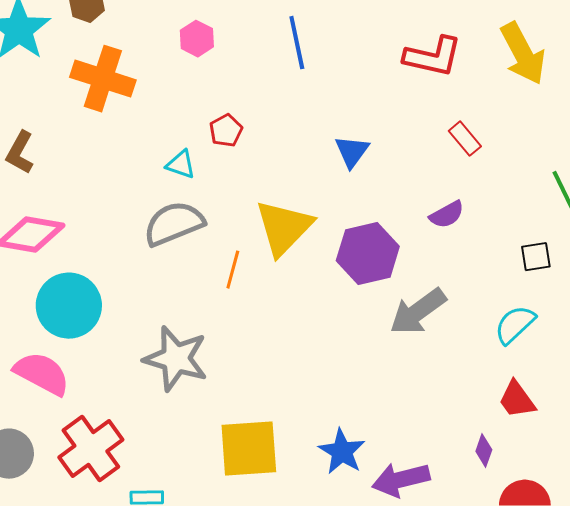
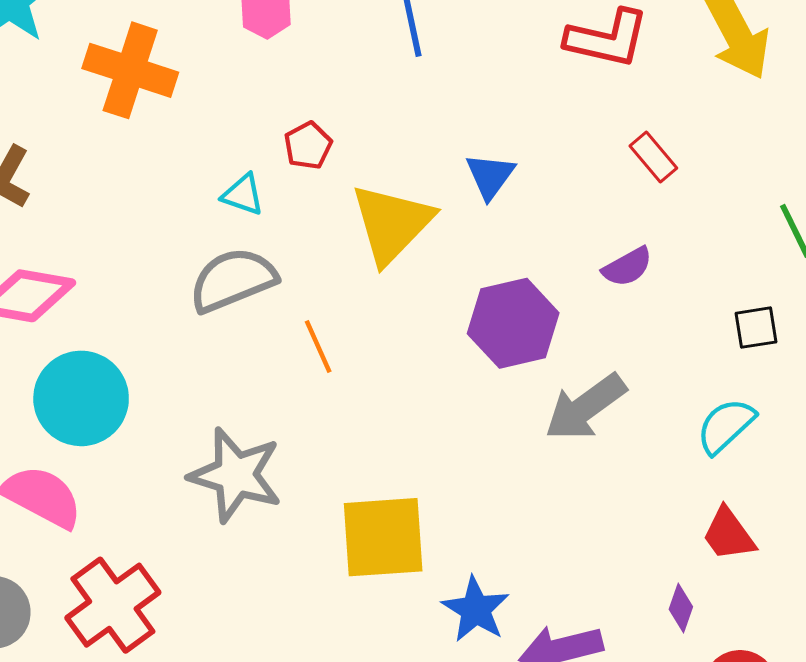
yellow triangle: (284, 228) -> (392, 224), moved
orange line: (233, 270) -> (318, 346), turned -39
yellow square: (249, 449) -> (383, 537), moved

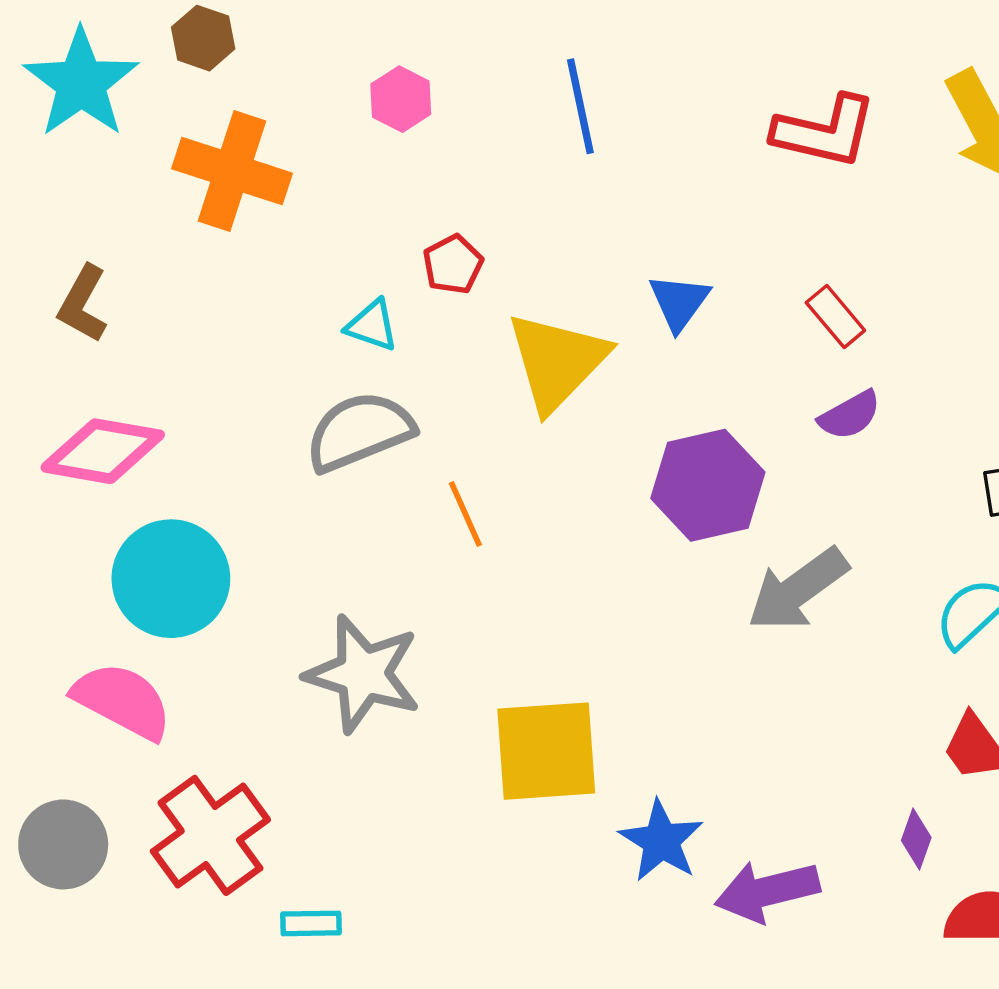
red rectangle: (653, 157) -> (835, 316), moved

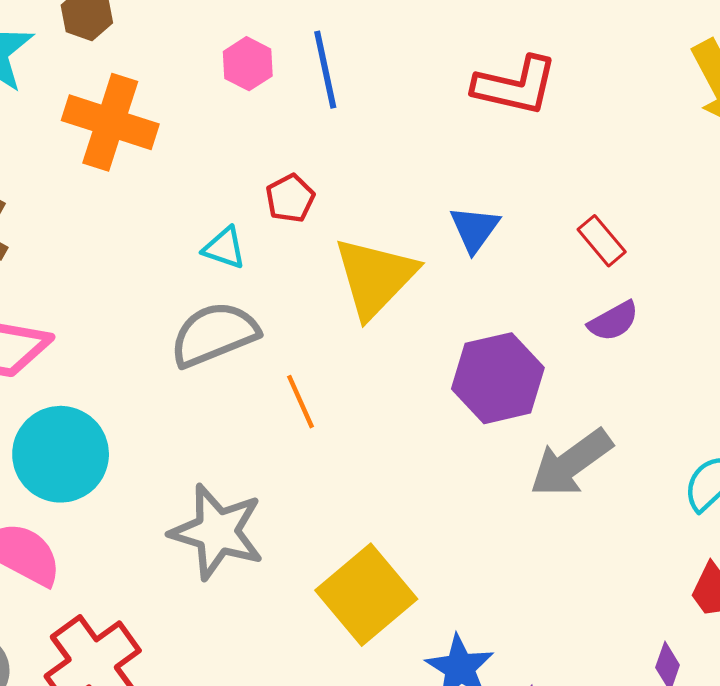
blue line: (580, 106) -> (325, 70), moved
red L-shape: (825, 131) -> (515, 86), moved
yellow square: (546, 751) -> (366, 595), turned -36

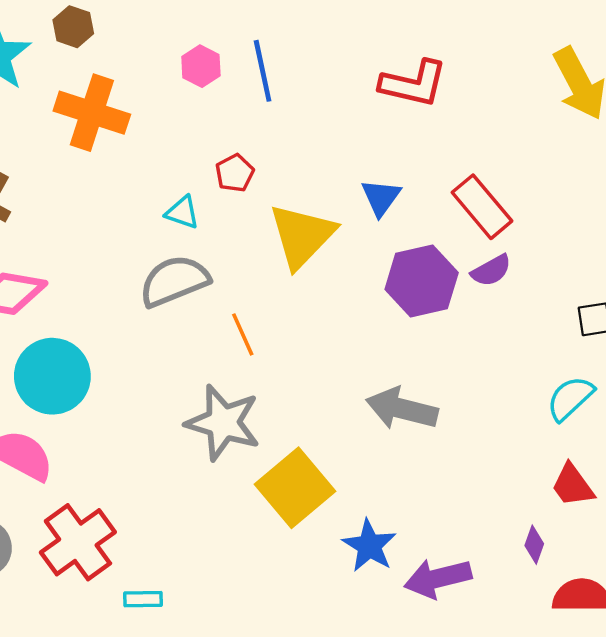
red rectangle: (602, 241) -> (482, 207), size x1.6
purple hexagon: (498, 378) -> (422, 281), moved
gray arrow: (571, 463) -> (402, 409), moved, turned 50
gray star: (217, 532) -> (223, 423), moved

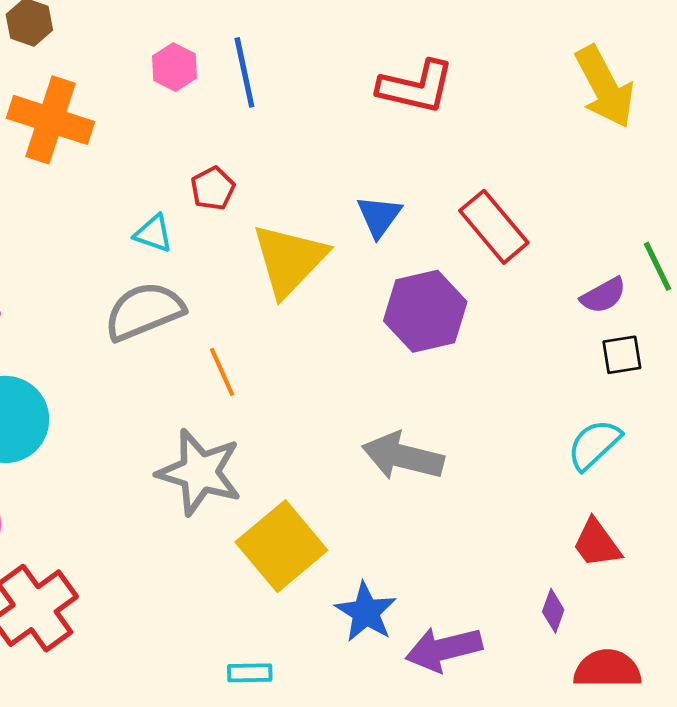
purple semicircle: (491, 271) -> (603, 295), moved
cyan rectangle: (143, 599) -> (250, 673), moved

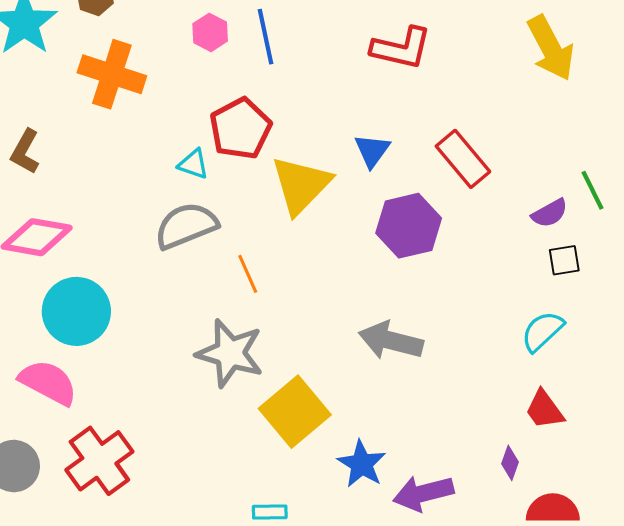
red pentagon: (213, 189) -> (240, 129), size x1.8

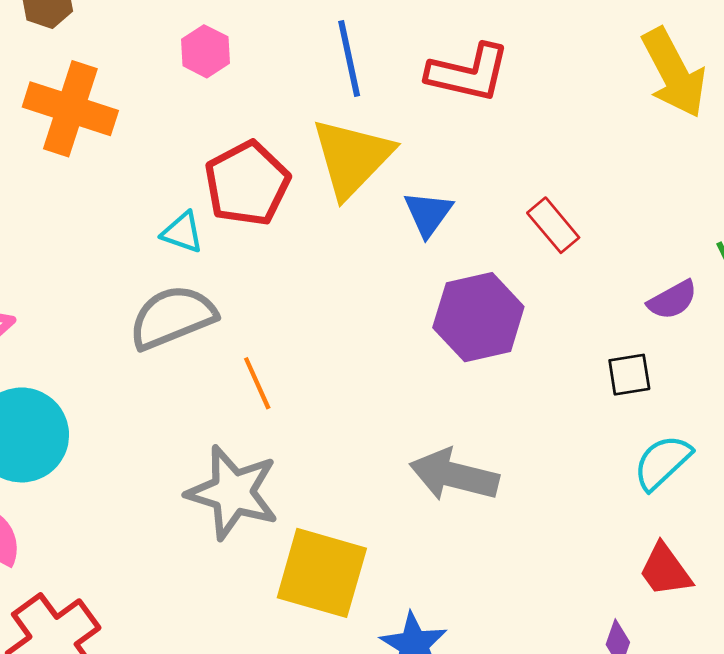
blue line: (265, 37) -> (349, 58), moved
red rectangle: (463, 159) -> (553, 225), size x0.7
yellow triangle: (301, 185) -> (352, 158), moved
black square: (564, 260) -> (629, 375), moved
yellow square: (295, 412) -> (322, 573), turned -34

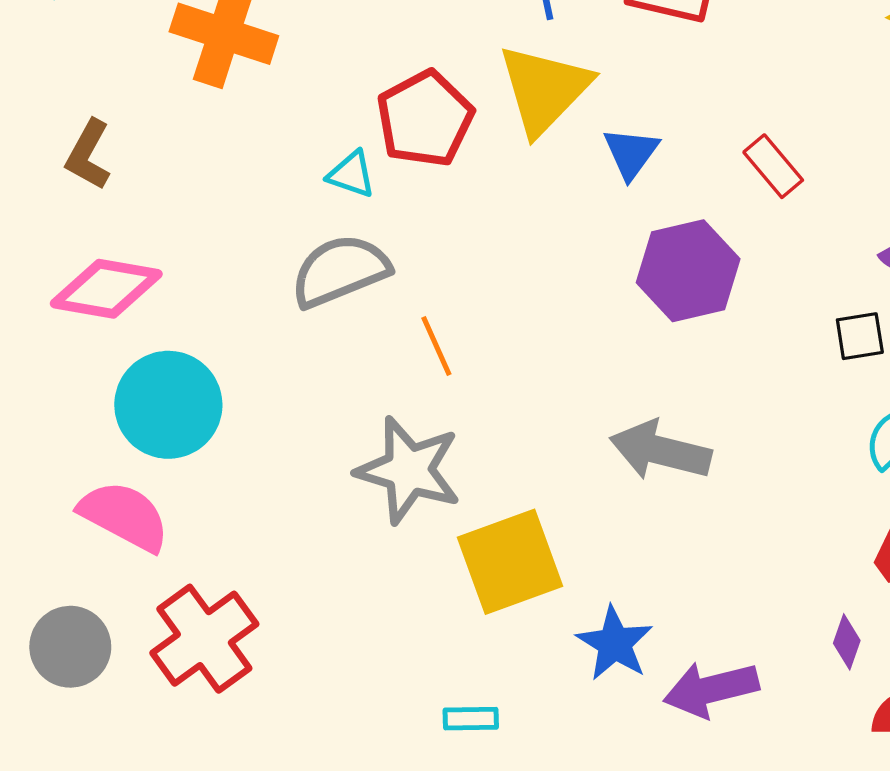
yellow square: (322, 573) -> (510, 562), turned -36

